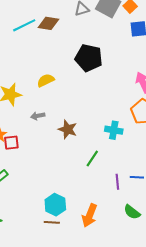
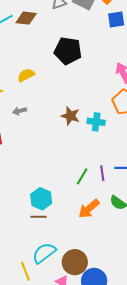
brown star: (68, 129) -> (70, 116), moved
green line: (92, 159) -> (82, 176), moved
orange arrow: (90, 215) -> (89, 209), moved, turned 30

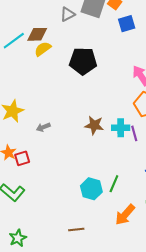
yellow semicircle: (26, 75) -> (43, 49), moved
purple line: (102, 173) -> (134, 133), moved
cyan hexagon: (41, 199) -> (91, 189), moved

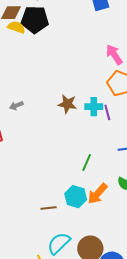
yellow semicircle: (43, 49) -> (16, 27), turned 54
black pentagon: (83, 61) -> (35, 20), moved
cyan hexagon: (91, 189) -> (76, 197), moved

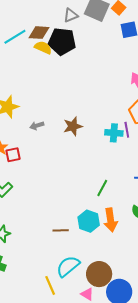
brown star: (67, 104) -> (73, 126), moved, turned -30
purple line: (107, 112) -> (127, 130), moved
orange arrow: (97, 194) -> (111, 220), turned -55

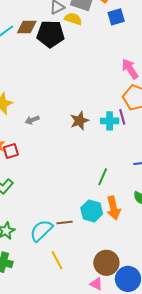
yellow semicircle: (43, 48) -> (73, 19), moved
brown star: (73, 126) -> (79, 121), moved
cyan semicircle: (68, 266) -> (41, 231), moved
yellow line: (50, 285) -> (57, 260), moved

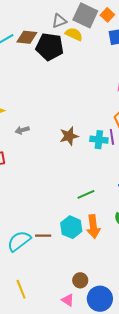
green line: (103, 177) -> (86, 194), turned 36
yellow line: (57, 260) -> (21, 289), moved
brown circle: (106, 263) -> (80, 280), size x0.6

